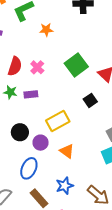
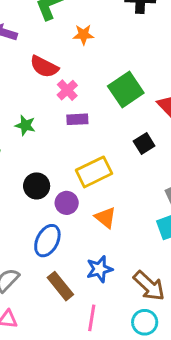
red semicircle: (15, 66) -> (44, 67), moved, turned 96
purple rectangle: (31, 94) -> (77, 119), moved

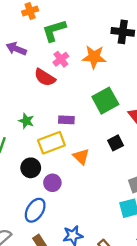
orange star: (83, 35) -> (94, 57), moved, size x1.5
pink cross: (67, 90) -> (61, 59), moved
yellow rectangle: (94, 172) -> (51, 143), moved
orange triangle: (105, 218) -> (81, 157), moved

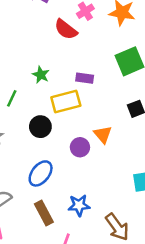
orange triangle: (81, 157) -> (103, 134), moved
purple circle: (52, 183) -> (80, 147), moved

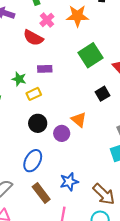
purple rectangle: (85, 78) -> (45, 69), moved
yellow rectangle: (66, 101) -> (34, 94), moved, size x0.6
black circle: (40, 127) -> (38, 123), moved

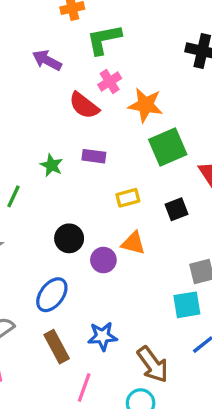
orange star: (77, 16) -> (145, 105), moved
yellow rectangle: (34, 94) -> (128, 198), moved
orange triangle: (79, 120) -> (133, 243), turned -35

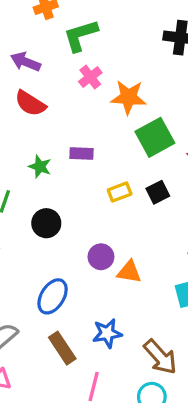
red semicircle: (84, 105) -> (30, 103), moved
black square: (177, 209) -> (158, 192), moved
black circle: (69, 238) -> (46, 223), moved
orange triangle: (133, 243) -> (129, 272), moved

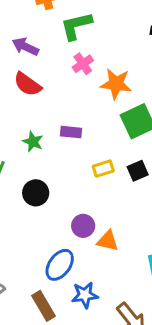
blue ellipse: (53, 296) -> (60, 265), moved

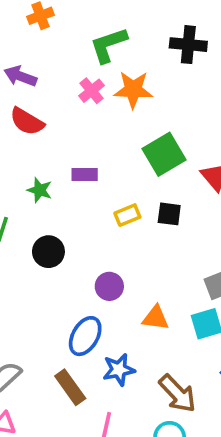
green L-shape: (76, 26) -> (108, 45), moved
orange star: (116, 84) -> (133, 90), moved
black square: (138, 171) -> (169, 214), turned 36
orange triangle: (108, 241) -> (156, 318), moved

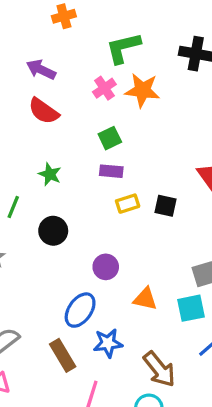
green square: (164, 154) -> (110, 138), moved, size x0.6
purple rectangle: (85, 174) -> (111, 171), moved

